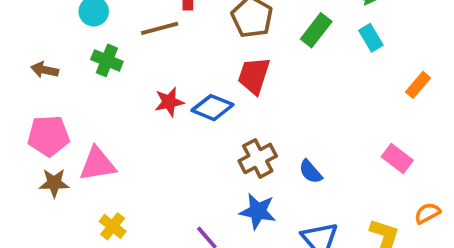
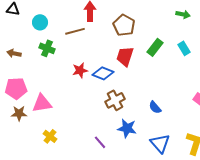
green rectangle: (316, 30) -> (155, 47), moved
cyan rectangle: (371, 38) -> (184, 48), moved
brown cross: (258, 158) -> (115, 100), moved

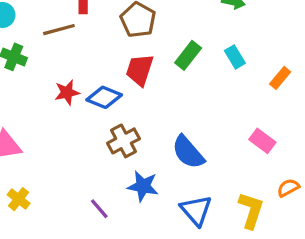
blue semicircle: (155, 107) -> (188, 152), size x1.6

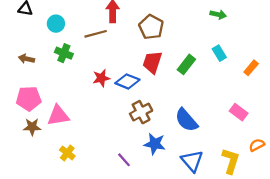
green rectangle: (188, 55) -> (186, 64), moved

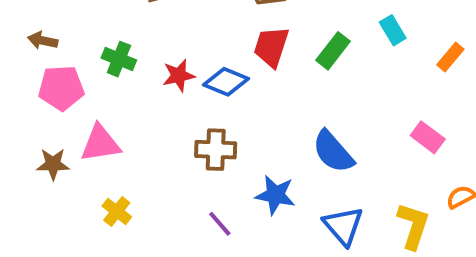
green cross: (64, 53) -> (119, 59), moved
pink pentagon: (29, 98) -> (61, 88), moved
brown cross: (141, 112) -> (216, 150), moved, turned 30

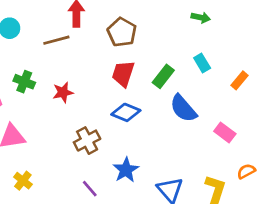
blue diamond: (226, 82) -> (126, 112), moved
brown cross: (216, 150) -> (87, 141), turned -30
blue semicircle: (333, 152) -> (183, 108), moved
blue star: (275, 195) -> (126, 170), turned 30

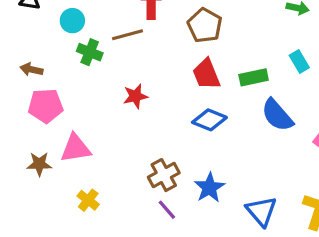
red trapezoid: (123, 74) -> (206, 74), turned -40
green rectangle: (163, 76) -> (254, 77), turned 40
green cross: (24, 82) -> (90, 52), moved
brown cross: (87, 141) -> (164, 175), moved

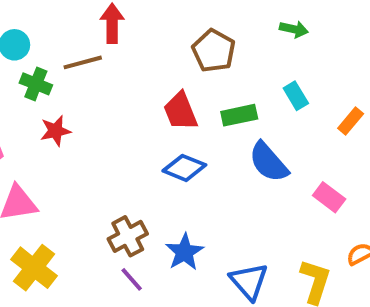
brown pentagon: (205, 25) -> (214, 51), moved
red star: (135, 96) -> (55, 131), moved
yellow cross: (88, 200) -> (34, 268), size x1.6

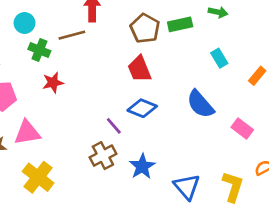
brown pentagon: (214, 51) -> (145, 28), moved
green rectangle: (239, 115) -> (180, 24), moved
purple line: (132, 279) -> (114, 126), moved

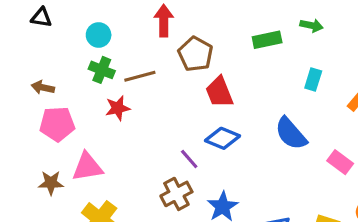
cyan circle: (25, 23) -> (99, 35), moved
brown pentagon: (145, 28) -> (196, 54), moved
brown line: (72, 35) -> (140, 76), moved
cyan rectangle: (219, 58) -> (313, 79), turned 48

